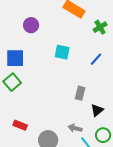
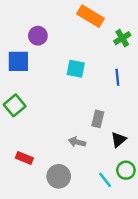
blue square: (15, 58) -> (18, 61), moved
blue line: (96, 59) -> (117, 77), turned -48
gray arrow: (75, 128) -> (77, 142), moved

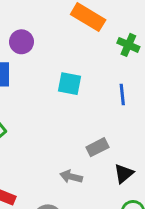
green cross: (122, 38) -> (128, 45), turned -35
gray rectangle: (98, 119) -> (97, 147), turned 49

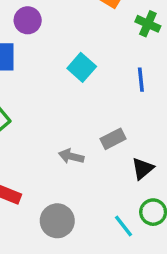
cyan square: (70, 84) -> (82, 67), turned 30
gray arrow: (71, 177) -> (71, 156), moved

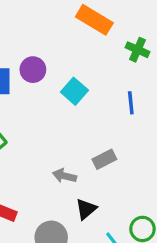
purple circle: (28, 20) -> (33, 70), moved
black triangle: (143, 168) -> (86, 209), moved

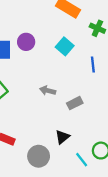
cyan square: (74, 91) -> (65, 46), moved
gray arrow: (64, 176) -> (48, 91), moved

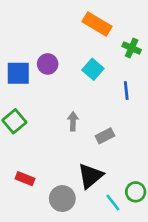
gray arrow: (48, 91) -> (73, 121), turned 77
black triangle: (62, 137) -> (90, 176), size x1.5

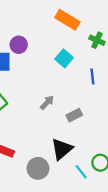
purple circle: (48, 64) -> (19, 45), moved
gray arrow: (73, 121) -> (47, 103), turned 42

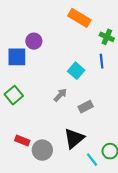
cyan square: (64, 58) -> (76, 71), moved
blue line: (92, 76) -> (102, 61), moved
gray circle: (38, 168) -> (42, 150), moved

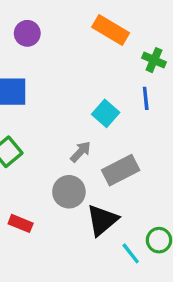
purple circle: (34, 41) -> (27, 33), moved
gray rectangle: (86, 107) -> (121, 170), size x1.5
gray circle: (42, 150) -> (69, 192), moved

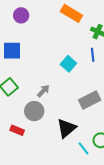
gray arrow: (81, 152) -> (43, 91), moved
gray rectangle: (121, 170) -> (90, 100), moved
gray circle: (69, 192) -> (34, 111), moved

